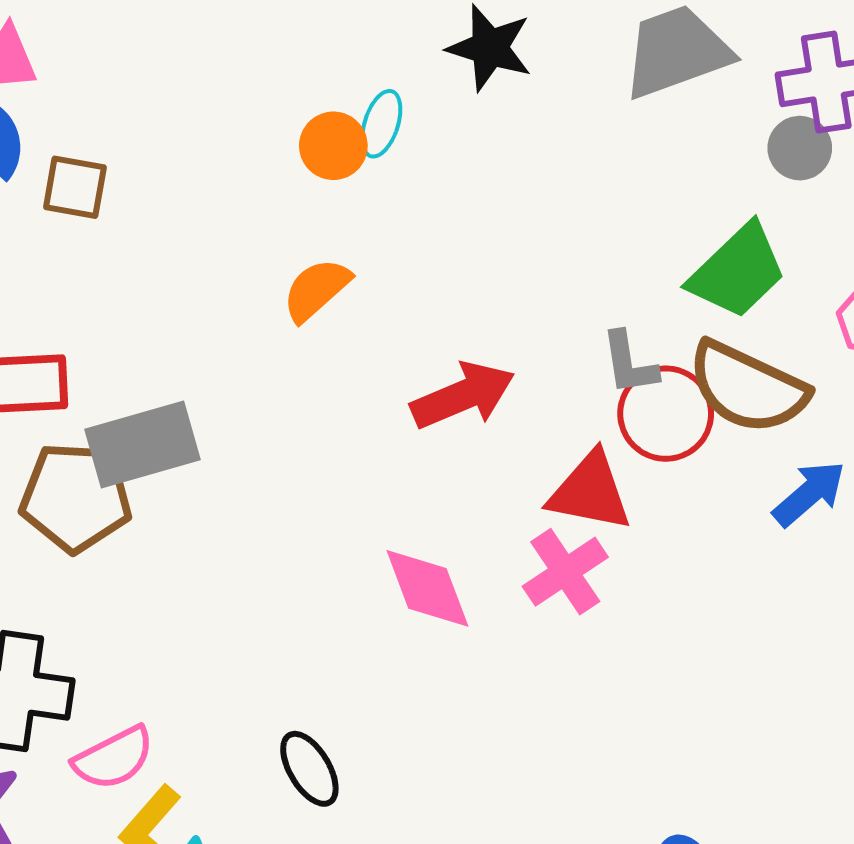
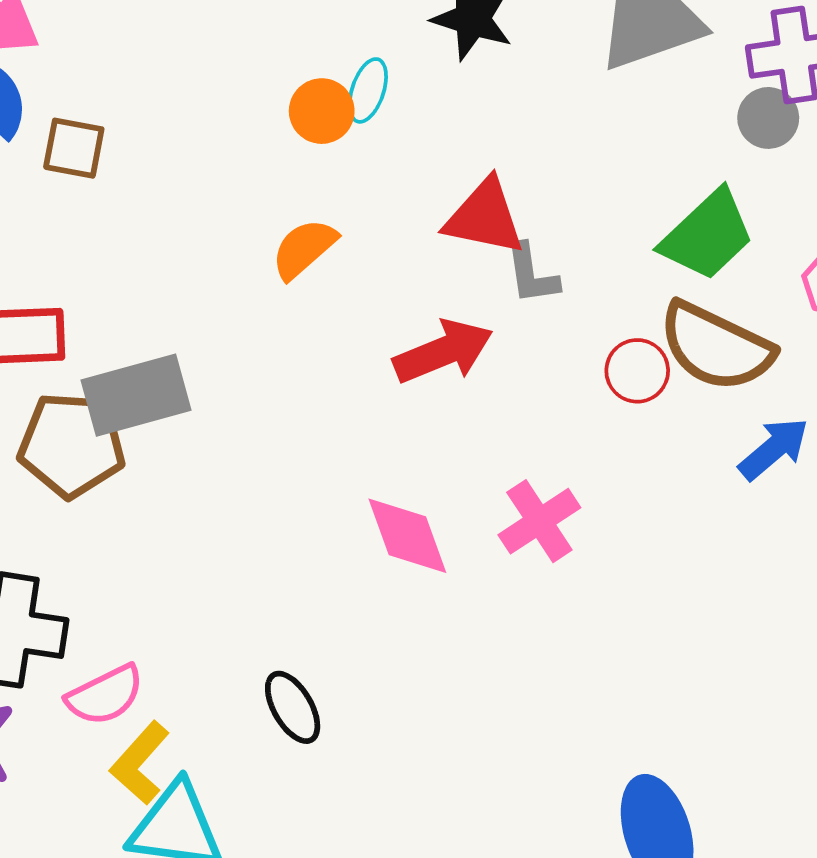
gray L-shape: (629, 363) -> (532, 274), moved
red circle: (666, 414) -> (637, 371), size x0.7
red triangle: (590, 492) -> (485, 217), moved

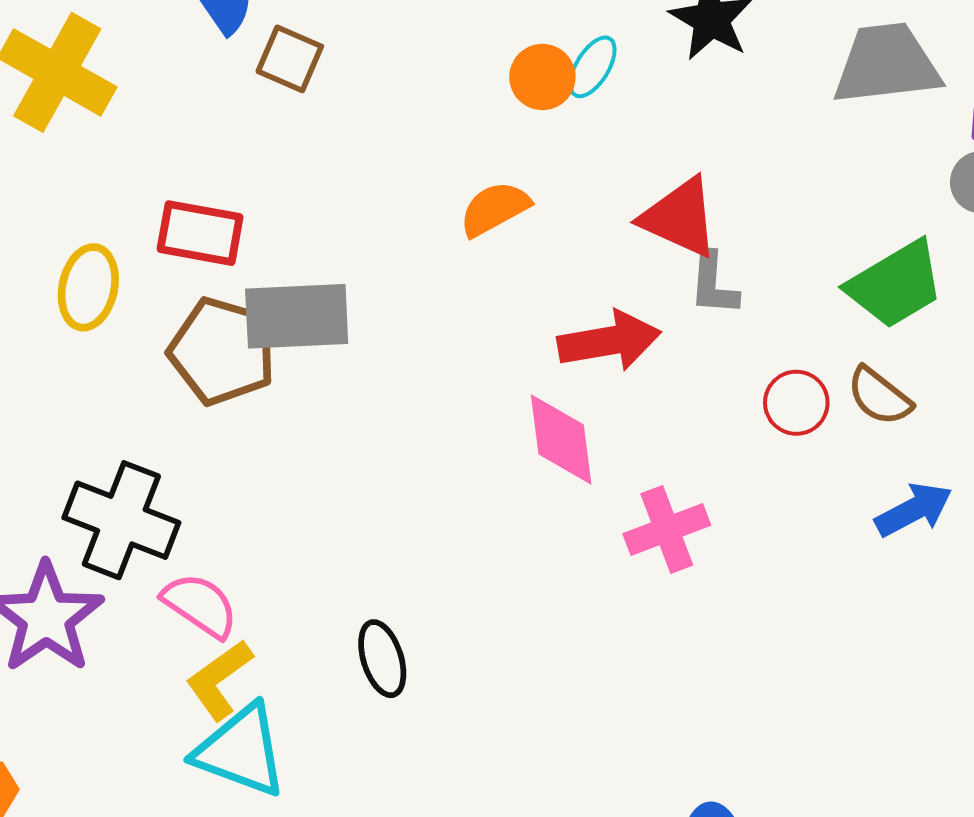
brown semicircle: (716, 347) -> (879, 396), size x0.6
pink diamond: (407, 536) -> (561, 439), moved
pink semicircle: (105, 695) -> (200, 605), turned -132

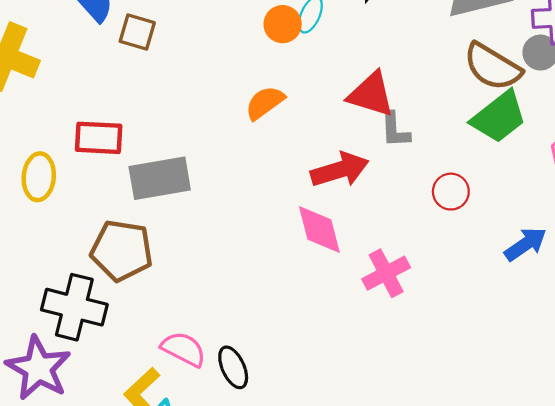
brown pentagon: (222, 351) -> (122, 250), moved
brown semicircle: (879, 396) -> (493, 67), moved, size x1.5
pink semicircle: (200, 605) -> (184, 349), moved

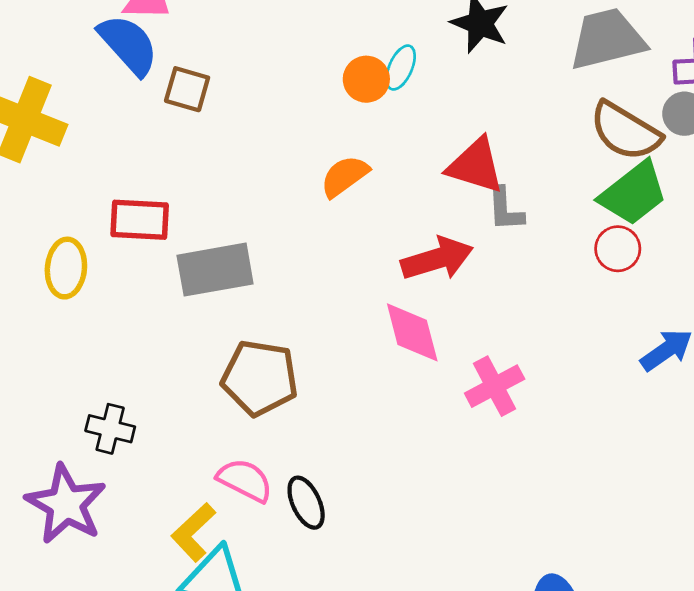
red circle: (451, 192) -> (618, 249), moved
brown pentagon: (122, 250) -> (260, 378), moved
black cross: (74, 307) -> (110, 429), size x0.6

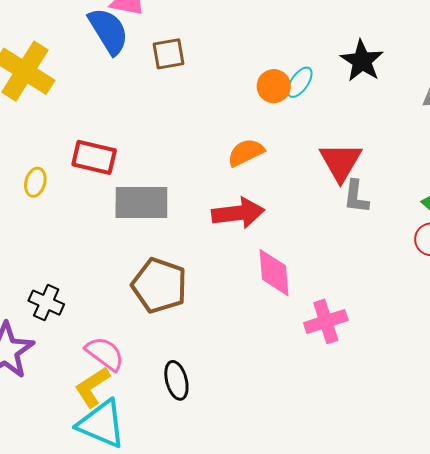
brown square: (187, 89) -> (169, 54), moved, turned -36
red triangle: (475, 166) -> (341, 162), turned 33
red arrow: (437, 259) -> (238, 213), moved
yellow ellipse: (66, 268) -> (35, 182), size x0.7
pink semicircle: (245, 480) -> (105, 354), moved

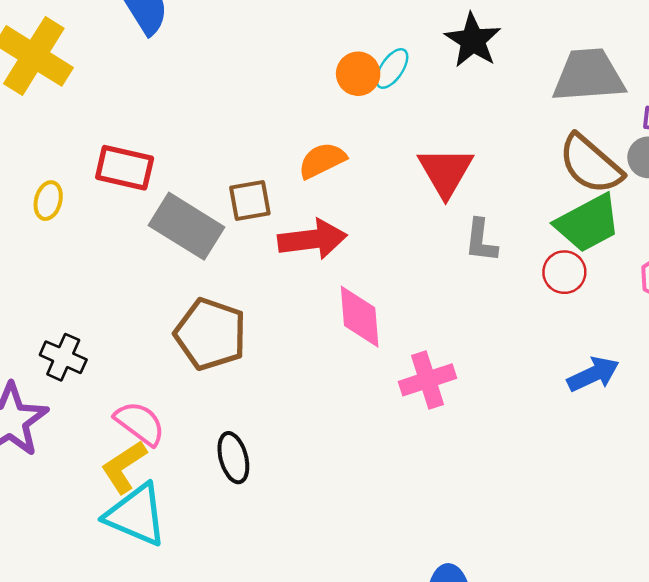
brown square: (169, 54) -> (250, 201), moved
gray L-shape: (356, 197) -> (481, 241), moved
gray rectangle: (141, 202) -> (187, 226), turned 32

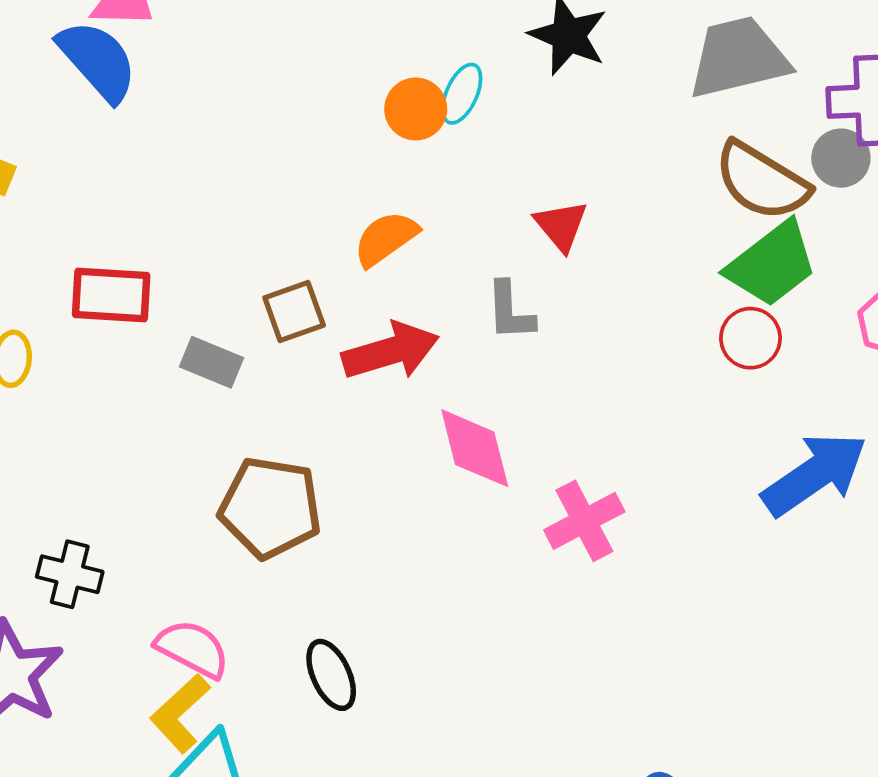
red triangle: (446, 172) -> (561, 226), size x0.7
gray rectangle: (187, 226) -> (212, 362), size x0.6
gray L-shape: (481, 241) -> (510, 311), moved
blue arrow: (593, 374) -> (815, 474), size x1.5

